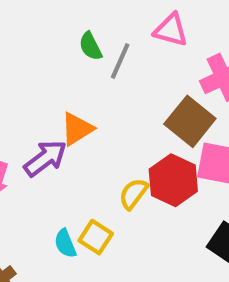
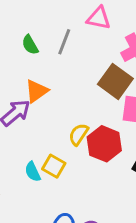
green semicircle: (90, 46) -> (30, 45), moved
red hexagon: (173, 180) -> (104, 144), moved

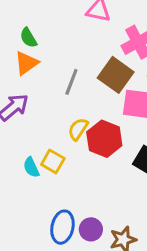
gray line: (64, 42) -> (71, 82), moved
orange triangle: (37, 91) -> (26, 63), moved

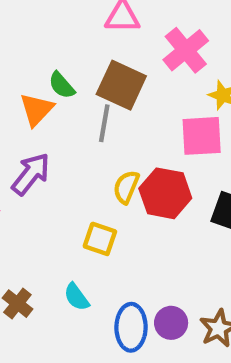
green semicircle: (28, 38) -> (62, 85), moved
brown square: (116, 75) -> (121, 85), moved
cyan semicircle: (31, 167) -> (76, 297), moved

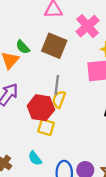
gray line: (104, 123) -> (57, 85), moved
red hexagon: (165, 193) -> (41, 108), moved

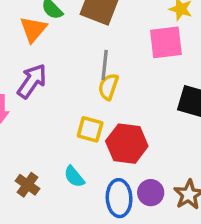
red hexagon: (41, 108) -> (127, 144), moved

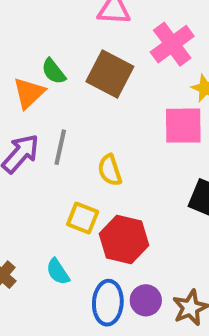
gray line: (105, 65) -> (60, 147), moved
yellow semicircle: (108, 87) -> (110, 170), turned -44

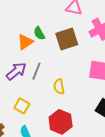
brown square: (110, 74) -> (67, 39), turned 35
yellow square: (83, 218) -> (22, 106), moved

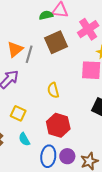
green semicircle: (39, 33) -> (46, 15), moved, turned 112
gray line: (36, 71) -> (29, 54), moved

